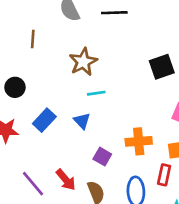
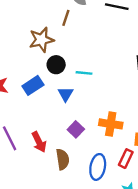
brown line: (33, 39) -> (66, 18), moved
brown star: (83, 62) -> (41, 40), moved
black circle: (15, 87) -> (56, 65), moved

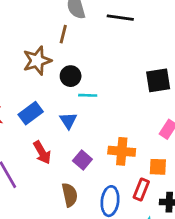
black circle: (56, 65) -> (71, 76), moved
red arrow: (39, 142) -> (42, 152), moved

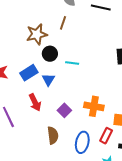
brown line: (63, 34) -> (63, 23), moved
black circle: (71, 76) -> (50, 54), moved
blue triangle: (68, 121) -> (48, 80), moved

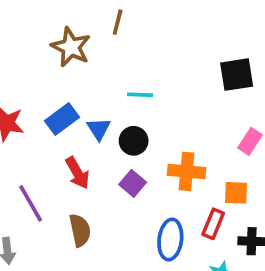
brown star: (37, 34) -> (71, 47), turned -30
black circle: (50, 54) -> (134, 141), moved
brown semicircle: (53, 135) -> (80, 230), moved

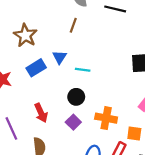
brown star: (71, 47) -> (25, 35), moved
blue rectangle: (62, 119) -> (36, 68), moved
blue triangle: (99, 129) -> (60, 57), moved

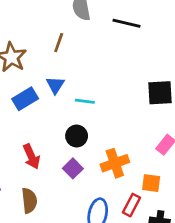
brown line: (73, 25) -> (59, 43), moved
orange cross: (106, 118) -> (115, 163), turned -30

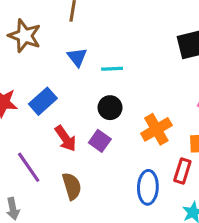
blue rectangle: (25, 99) -> (43, 101), moved
purple square: (73, 168) -> (100, 141), moved

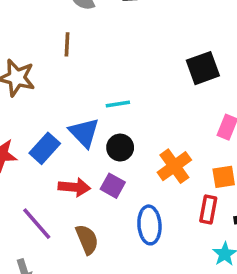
blue triangle: (77, 57) -> (84, 133), moved, size x1.4
red arrow: (66, 139) -> (74, 187), turned -44
blue ellipse: (148, 187) -> (149, 225), moved

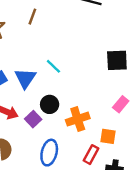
cyan line: (118, 104) -> (53, 66), turned 35
black circle: (120, 148) -> (50, 104), moved

